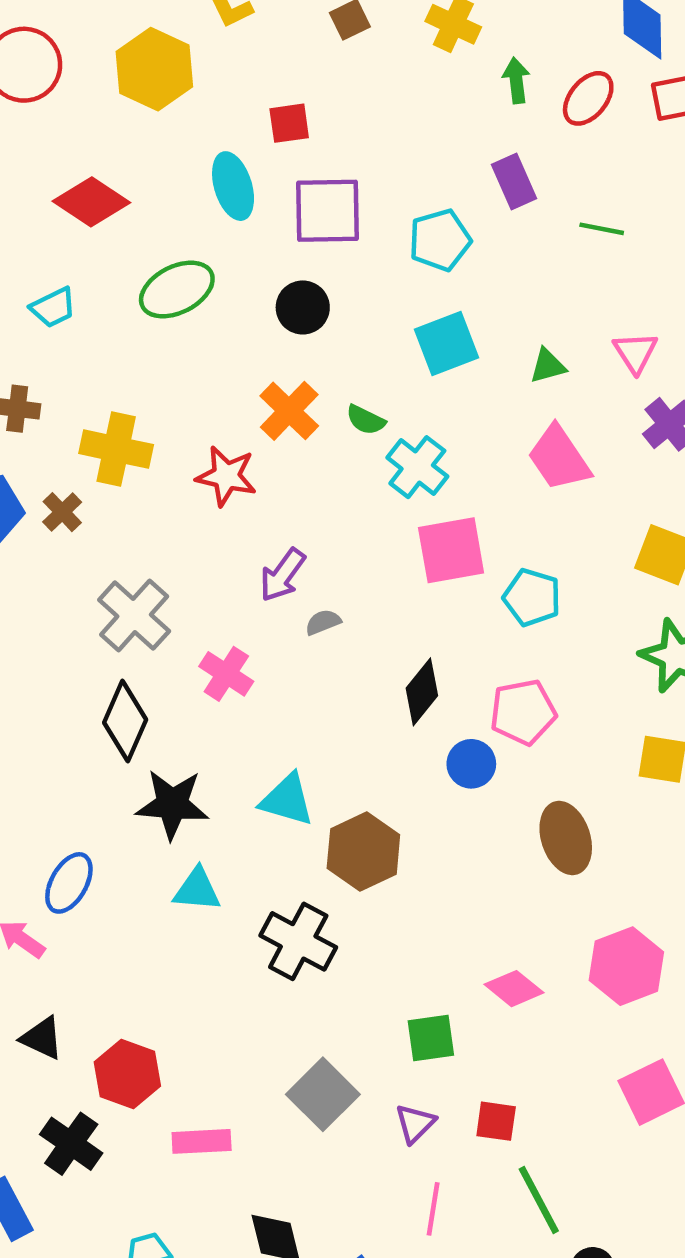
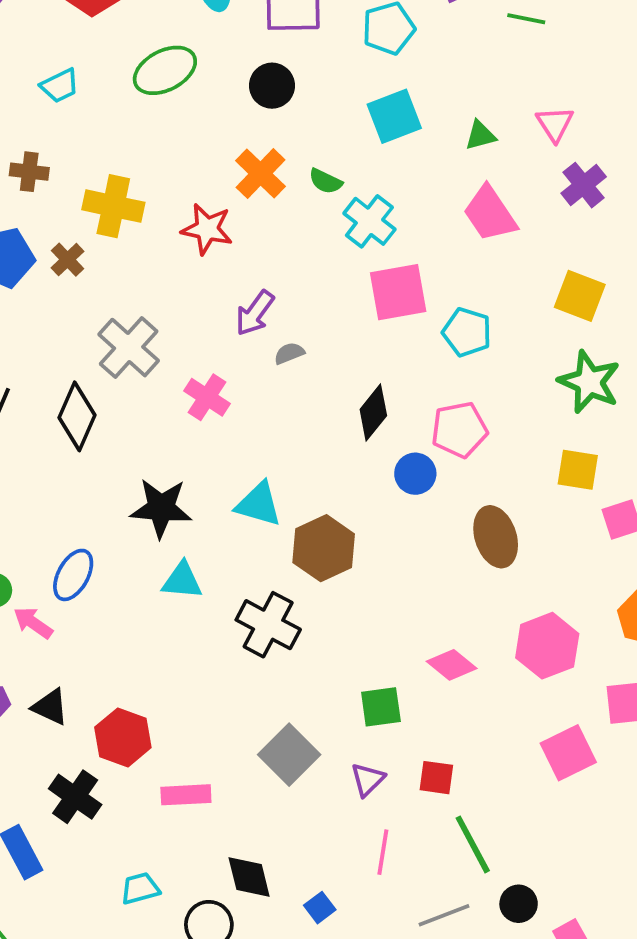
black diamond: (125, 721) -> (77, 416), moved

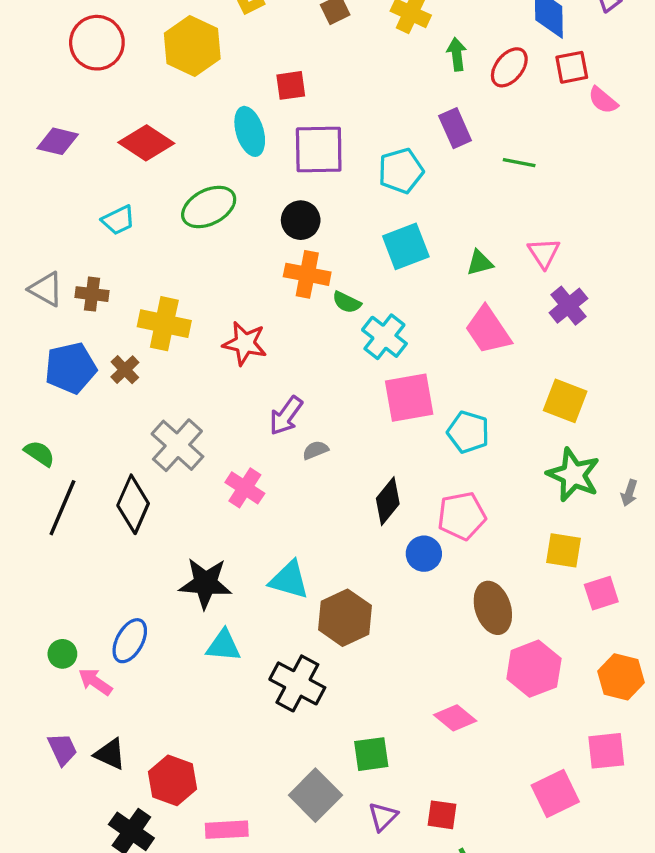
orange cross: (261, 174) -> (307, 274), moved, turned -33
pink hexagon: (547, 646) -> (534, 669), moved
green square: (381, 707) -> (371, 754), moved

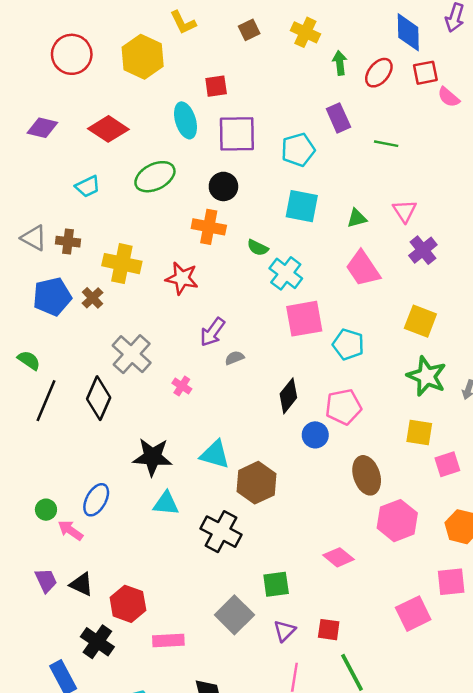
cyan square: (406, 246) -> (302, 206), turned 32
orange cross: (307, 274) -> (209, 227), moved
pink cross: (245, 488) -> (182, 386), size x0.7

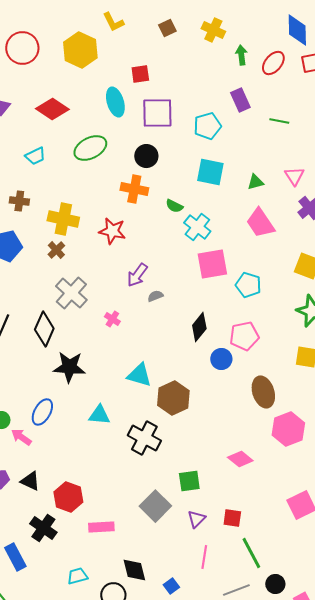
brown cross: (92, 298) -> (56, 250), moved
black star: (152, 457) -> (69, 367), moved

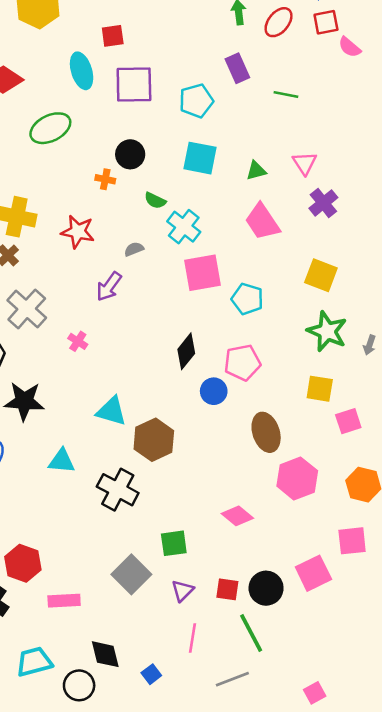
black circle: (146, 156) -> (130, 154), moved
orange cross: (134, 189) -> (105, 179), size x0.6
gray semicircle: (155, 296) -> (134, 249), moved
cyan trapezoid: (77, 576) -> (34, 662), size x1.4
black circle: (275, 584) -> (266, 588), moved, size x1.4

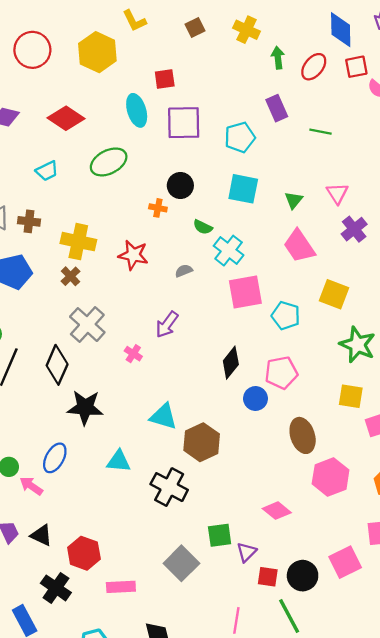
green triangle: (256, 171) -> (294, 200), turned -36
yellow square: (321, 275) -> (334, 294), moved
purple arrow: (109, 286) -> (167, 325), moved
purple triangle: (183, 591) -> (246, 552), moved

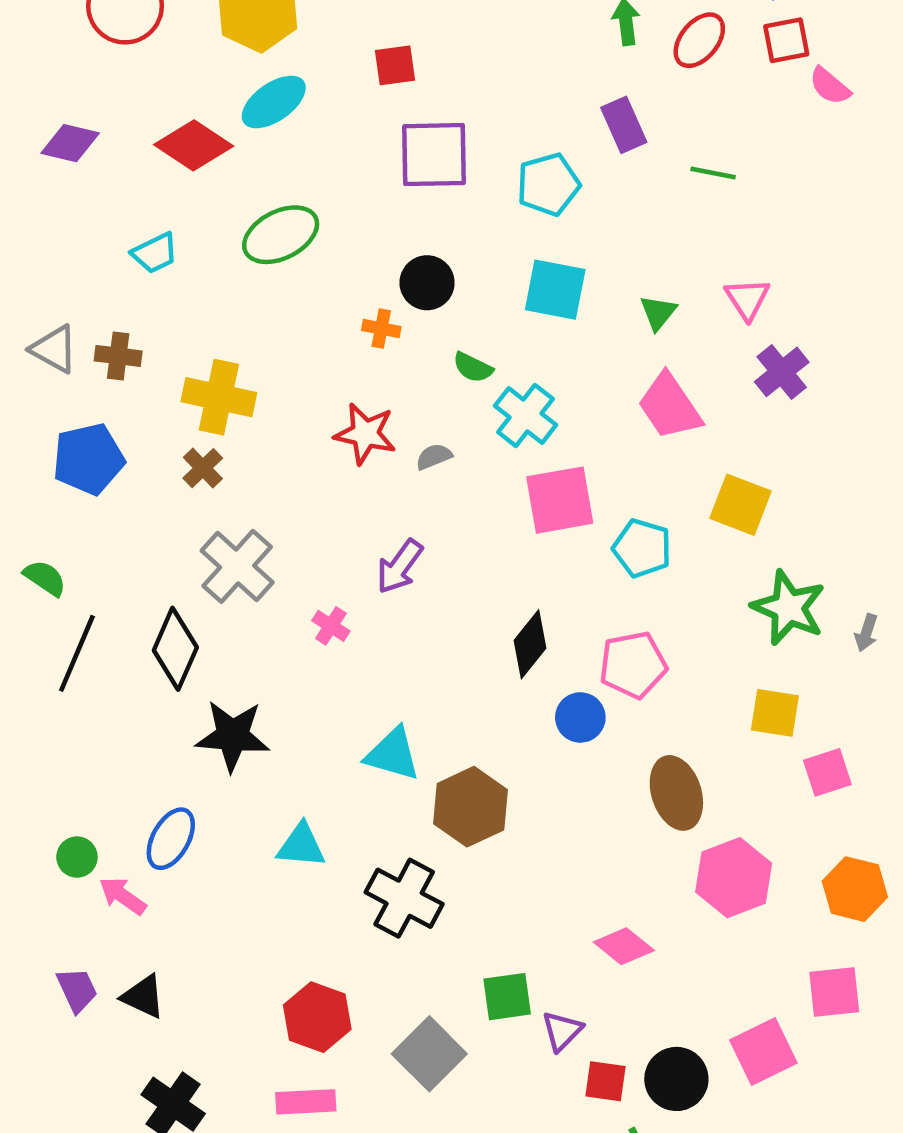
cyan ellipse: (137, 110) -> (274, 102), moved, turned 72
red star: (133, 255) -> (365, 434), moved
red hexagon: (84, 553) -> (317, 1017), moved

